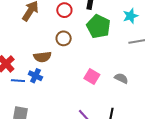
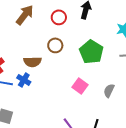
green pentagon: (98, 26) -> (91, 52), moved
gray semicircle: (121, 78) -> (109, 91), turned -96

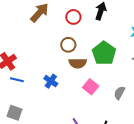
brown semicircle: (33, 62) -> (78, 63), moved
blue cross: (24, 80) -> (51, 81), moved

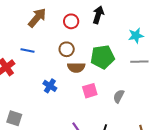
green pentagon: (104, 53) -> (102, 57), turned 30
blue line: (17, 80) -> (28, 51), moved
pink square: (91, 87) -> (90, 91), turned 35

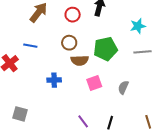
blue cross: (50, 86) -> (54, 80), turned -32

